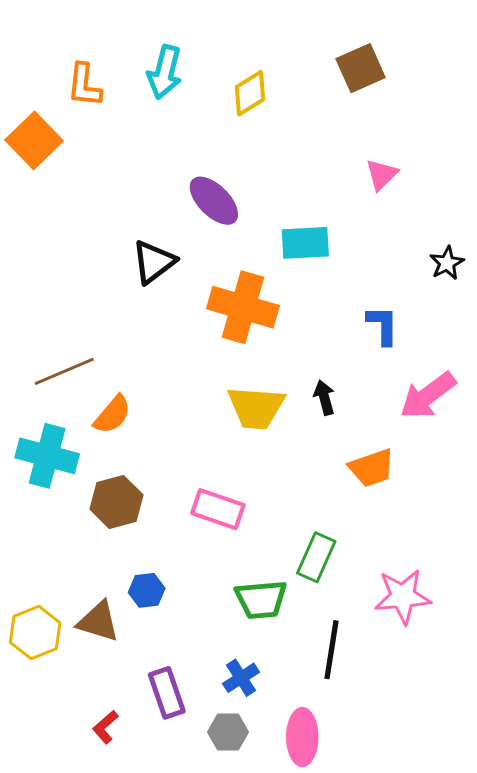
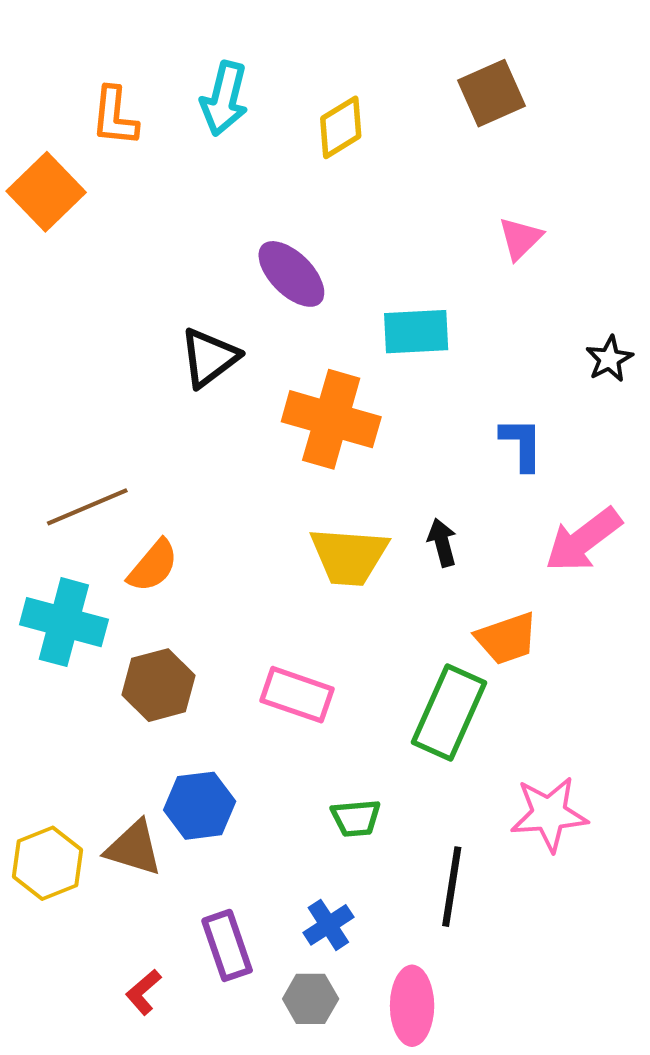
green rectangle: (316, 557) -> (449, 713), moved, size x1.4
blue hexagon: (147, 590) -> (200, 806), size x1.4
green trapezoid: (261, 599) -> (356, 818), size x0.7

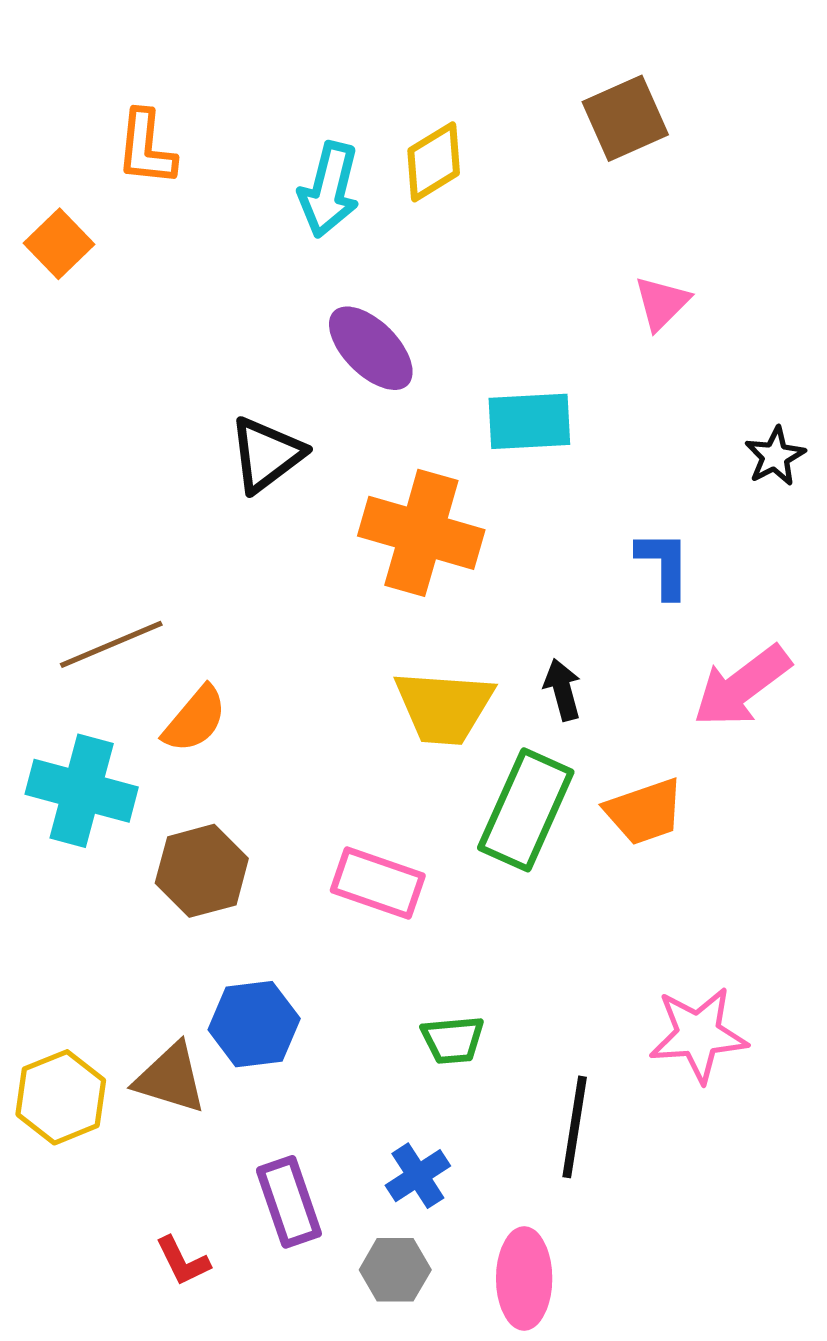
cyan arrow: (224, 99) -> (329, 190), moved
orange square: (46, 192) -> (59, 244), size x0.7
green rectangle: (449, 713) -> (526, 810), moved
red L-shape: (143, 992) -> (183, 1261), turned -75

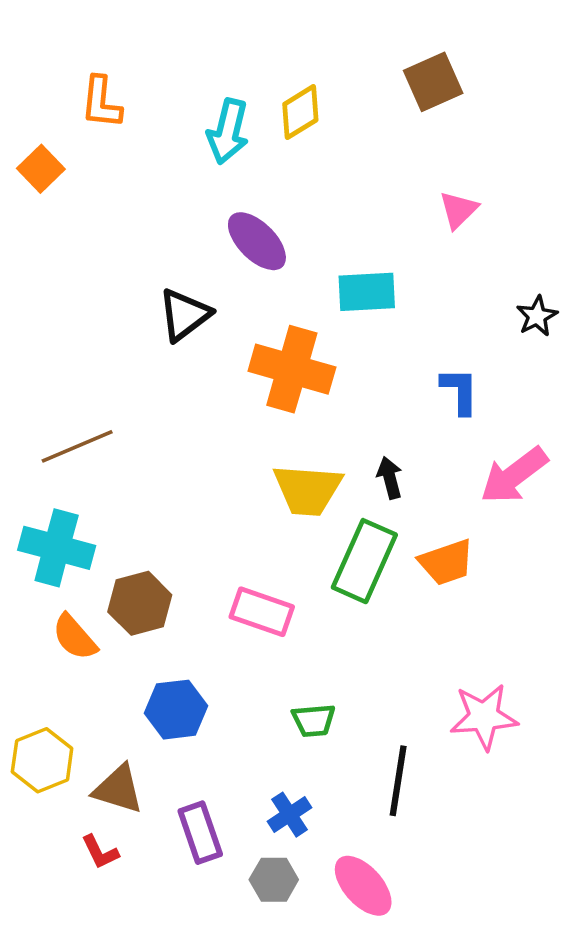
orange semicircle: (195, 719) -> (75, 637), moved, turned 99
brown triangle: (170, 1078) -> (118, 789), moved
red L-shape: (183, 1261) -> (100, 852), moved
pink ellipse: (524, 1278) -> (363, 886), turned -42

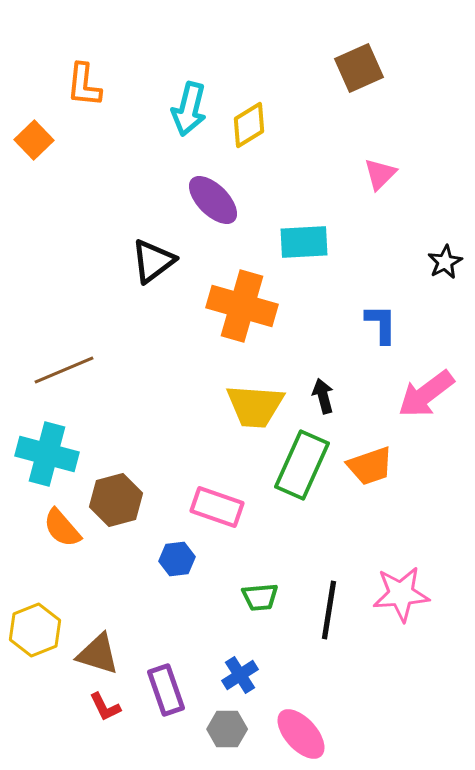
yellow diamond: (300, 112) -> (249, 125), moved
blue hexagon: (176, 710) -> (177, 559), moved, size x0.7
black line: (398, 781) -> (329, 610), moved
red L-shape: (100, 852) -> (105, 707), moved

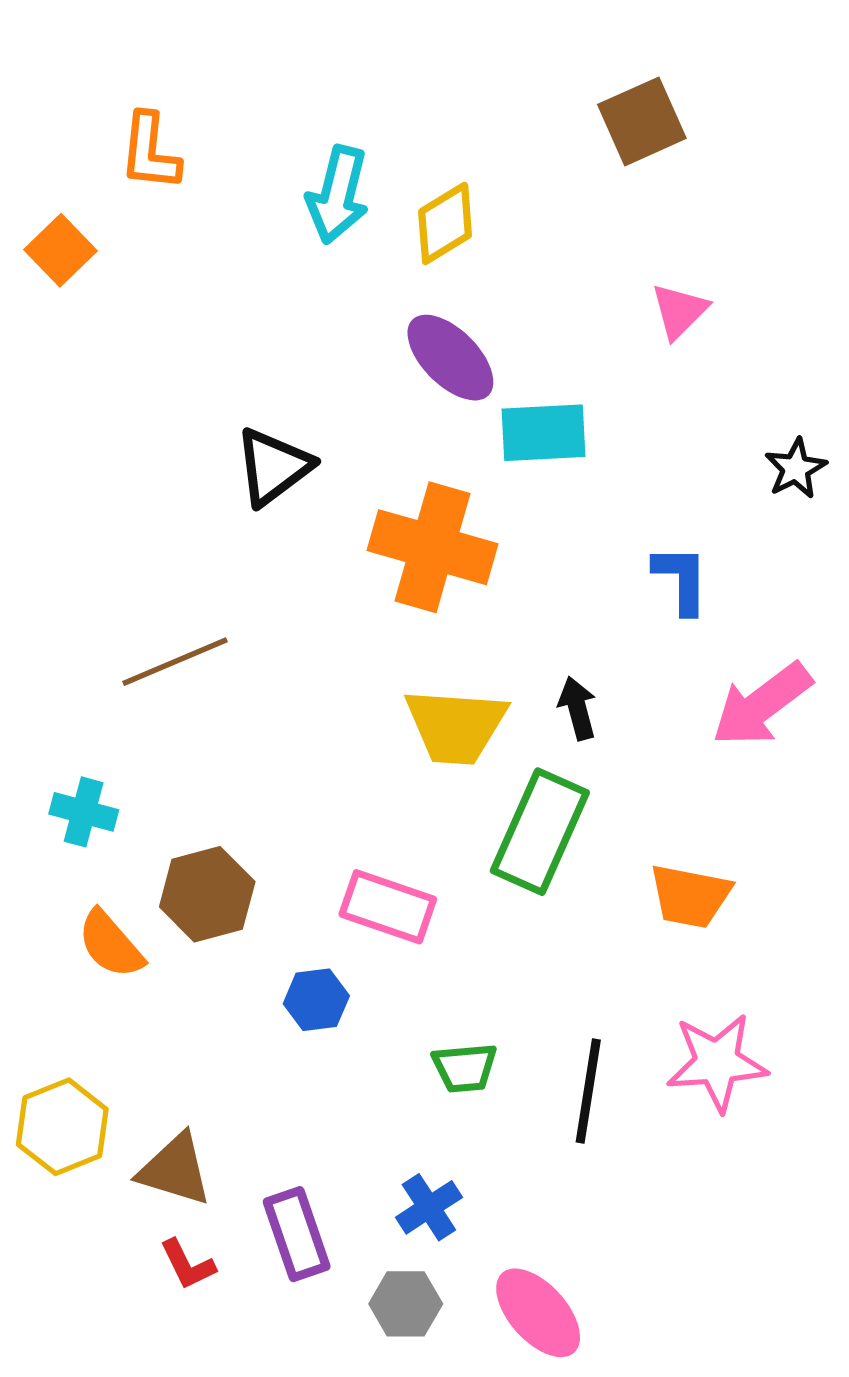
purple ellipse: (213, 200) -> (450, 358), moved
brown line: (64, 370) -> (175, 662), moved
cyan cross: (47, 454) -> (84, 812), size x0.6
orange trapezoid: (370, 466) -> (690, 896), moved, turned 30

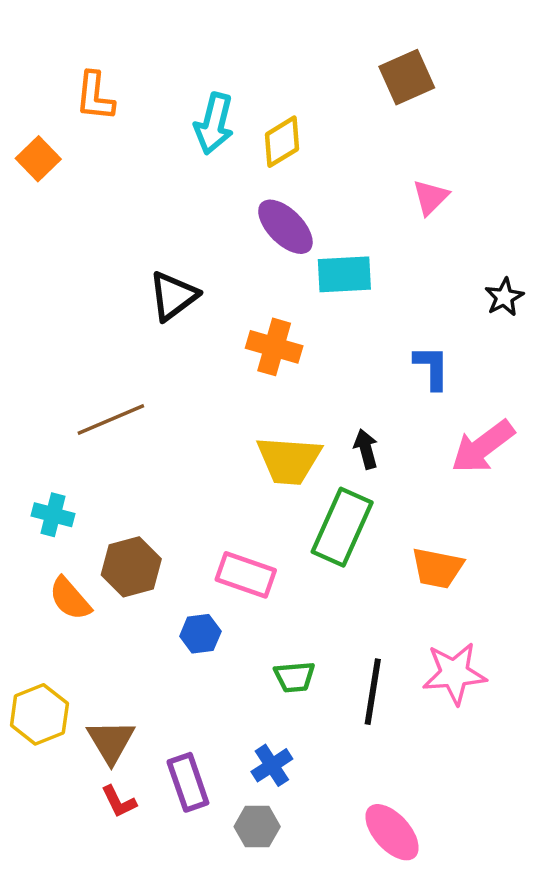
orange cross: (433, 547) -> (274, 347), size x0.7
brown triangle: (175, 1170) -> (111, 741), turned 42
pink ellipse: (538, 1313) -> (392, 832), moved

